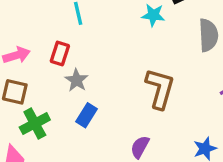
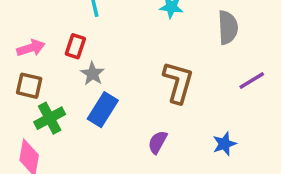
blue rectangle: (87, 115) -> (103, 110), size x1.4

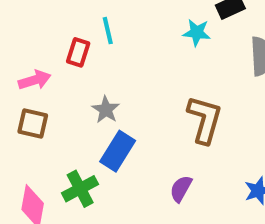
red rectangle: (75, 46) -> (78, 52), moved
green cross: (50, 118) -> (80, 189), moved

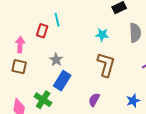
cyan star: (197, 33) -> (102, 35), moved
pink arrow: (35, 80) -> (20, 45), turned -70
green cross: (80, 189) -> (43, 100), turned -30

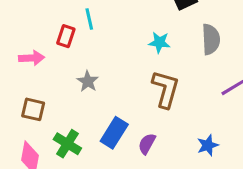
pink arrow: (20, 45) -> (32, 58), turned 84
brown square: (19, 67) -> (33, 109), moved
blue rectangle: (62, 81) -> (114, 133), moved

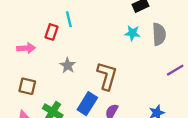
cyan star: (159, 42) -> (132, 33), moved
brown L-shape: (166, 89) -> (107, 76), moved

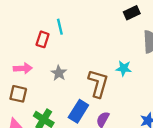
cyan star: (132, 33) -> (124, 68), moved
pink arrow: (26, 48) -> (23, 68), moved

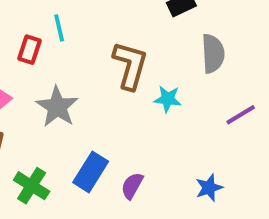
gray star: (59, 73) -> (57, 107), size x1.5
brown L-shape: (98, 83) -> (130, 65), moved

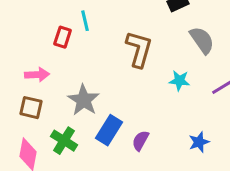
gray semicircle: (213, 54) -> (202, 40), turned -32
cyan star: (168, 99) -> (179, 81), moved
gray star: (57, 107) -> (84, 100), moved

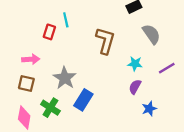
purple semicircle: (140, 141) -> (135, 87), moved

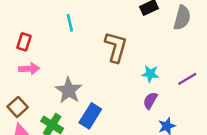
red rectangle: (49, 32) -> (24, 42), moved
gray semicircle: (151, 34) -> (182, 18), moved, turned 50
brown square: (26, 83) -> (18, 107), moved, turned 35

